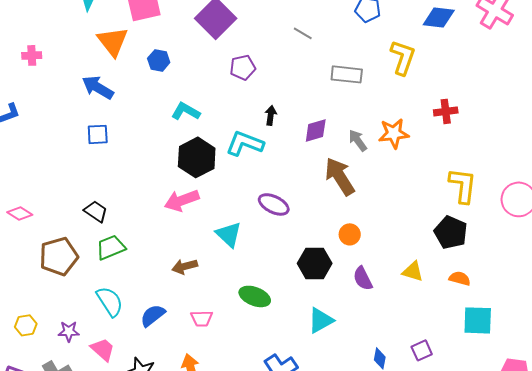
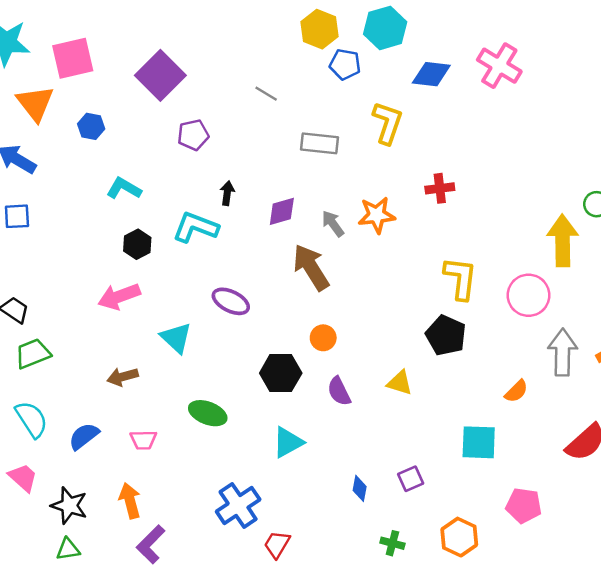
black hexagon: (197, 157) -> (137, 244), size x0.6
orange semicircle: (460, 278) -> (516, 391), moved, turned 120

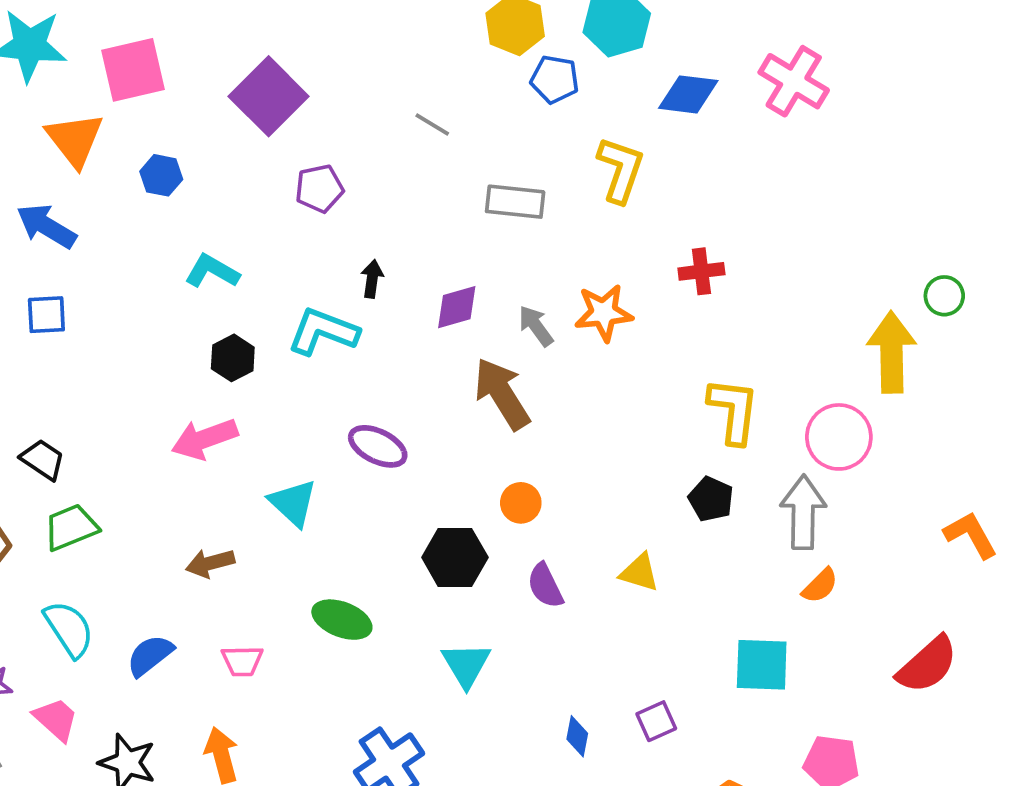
black pentagon: (446, 335) -> (711, 499), size x0.7
gray arrow: (563, 352) -> (803, 512), moved
cyan triangle: (288, 442) -> (466, 665), turned -32

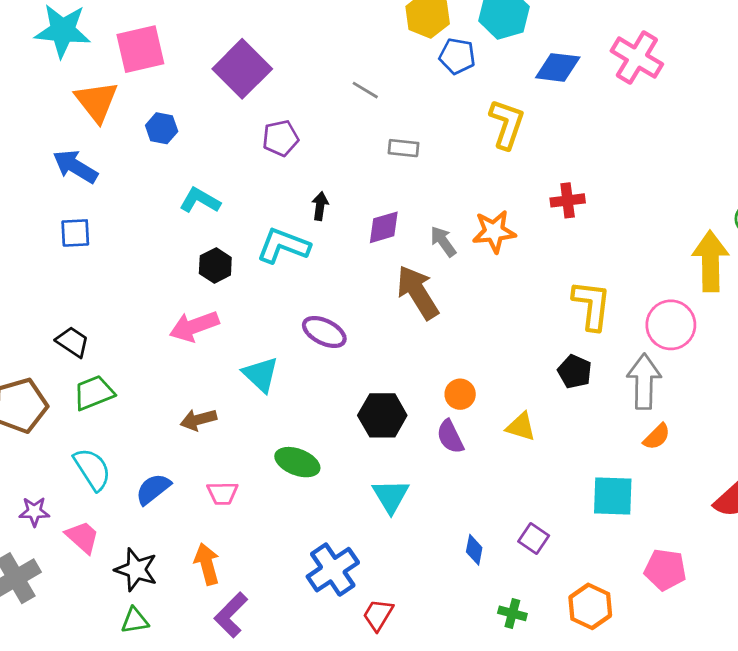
gray rectangle: (515, 202) -> (404, 148), moved, size x0.7
orange circle: (521, 503) -> (460, 394), moved
purple square: (656, 721) -> (534, 538), turned -32

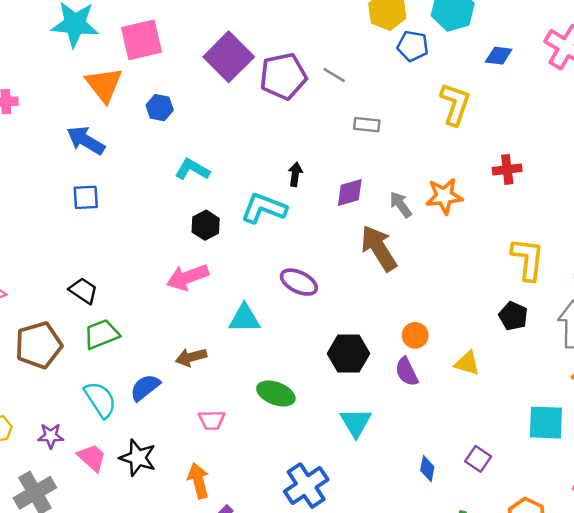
blue diamond: (558, 67) -> (499, 56), size x0.7
purple pentagon: (280, 138) -> (283, 76), moved, size x1.5
cyan triangle: (261, 374) -> (244, 318), turned -44
blue semicircle: (153, 489) -> (145, 387), moved
black star: (136, 570) -> (138, 458), moved

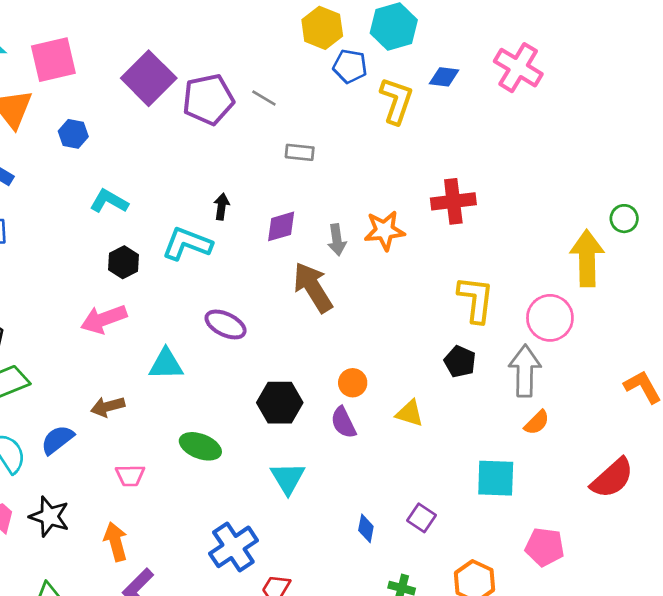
yellow L-shape: (455, 104) -> (396, 101), moved
red cross: (507, 169) -> (453, 201), size x1.4
gray arrow: (401, 205) -> (337, 240), turned -152

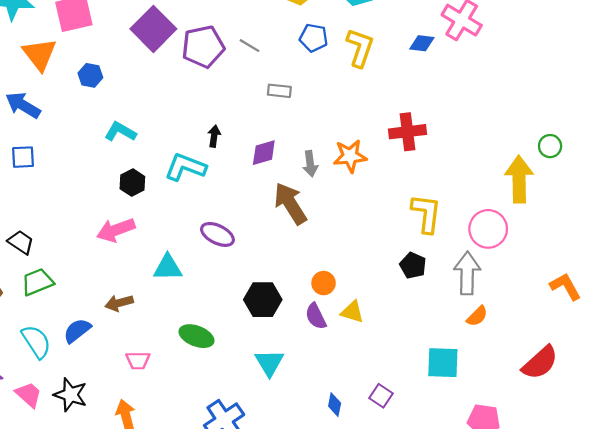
blue pentagon: (350, 66) -> (314, 38), moved
blue diamond: (444, 77) -> (422, 43), moved
yellow triangle: (410, 413) -> (352, 312), moved

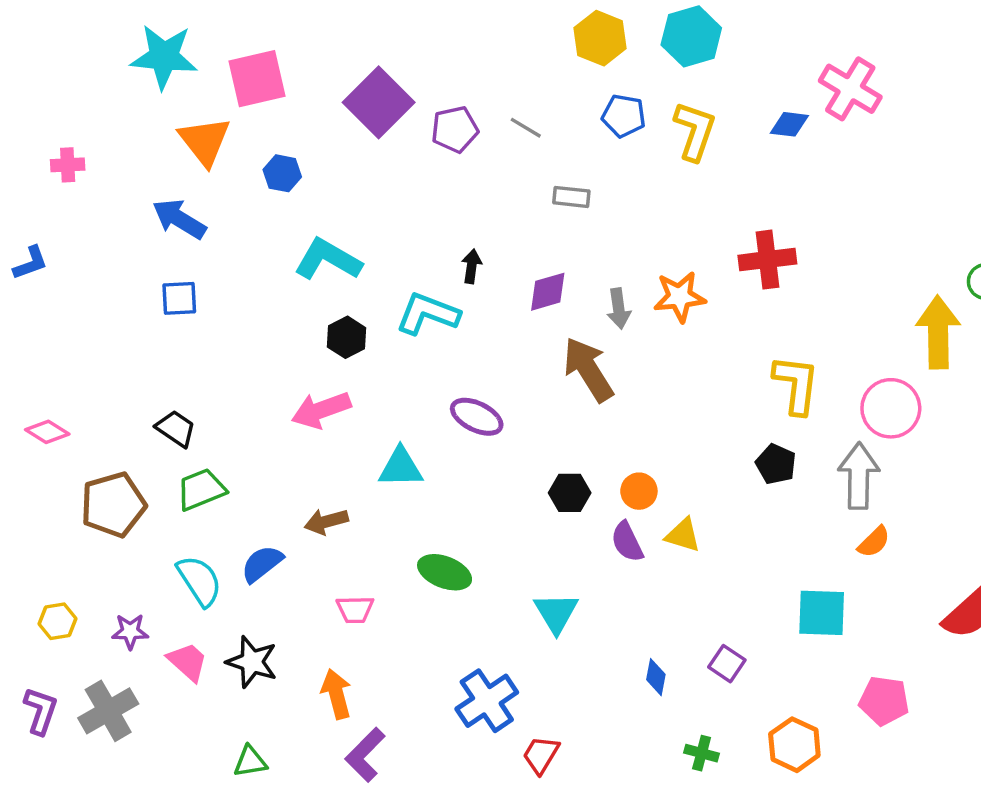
purple pentagon: (203, 47) -> (455, 129), size x0.7
cyan L-shape: (120, 132) -> (328, 260), size x1.4
black hexagon: (263, 300) -> (570, 493), moved, size x0.7

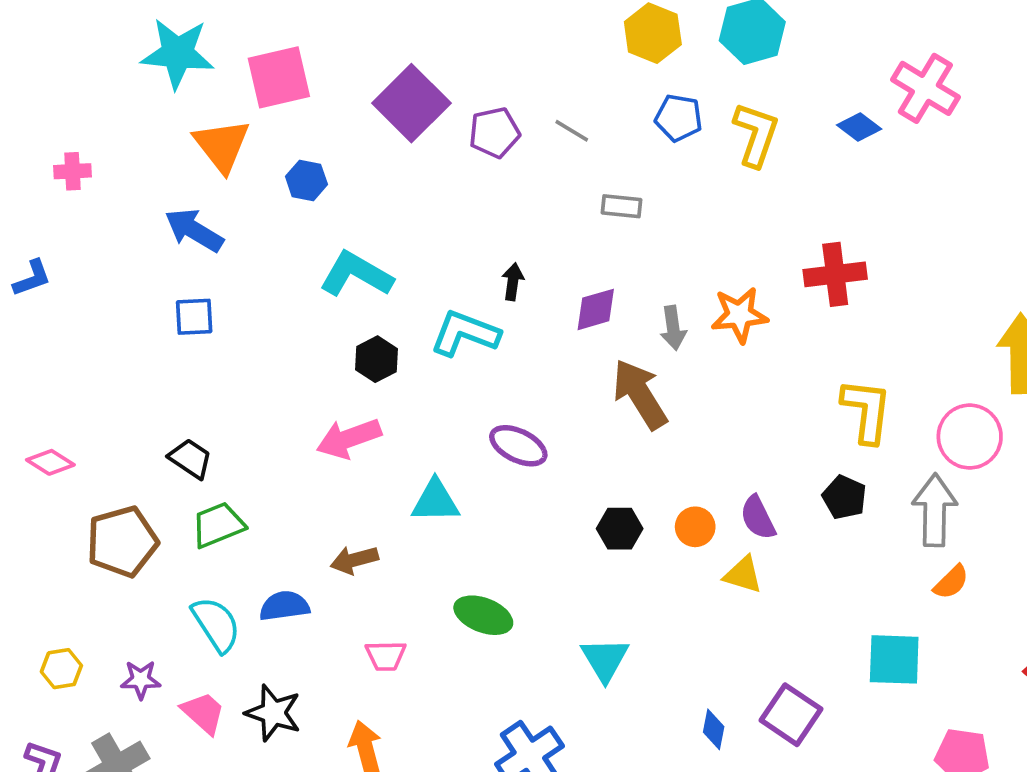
blue diamond: (789, 124) -> (859, 127), turned 30
purple semicircle: (627, 542) -> (758, 518), moved
blue semicircle: (262, 564) -> (284, 606), turned 30
purple square: (727, 664) -> (791, 715), size x1.5

